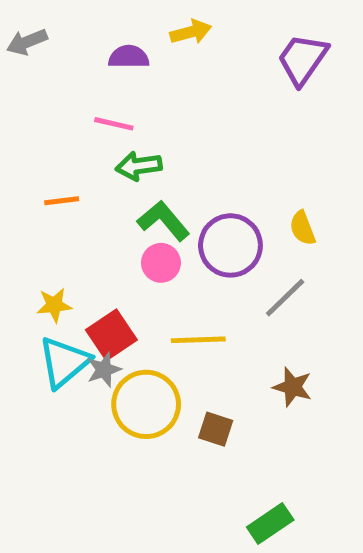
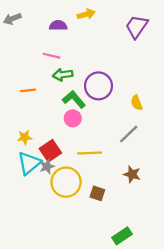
purple circle: (230, 245) -> (98, 86), moved

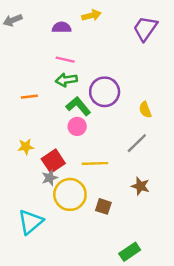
pink line: (51, 56) -> (65, 60), moved
cyan triangle: (29, 163) -> (31, 222), moved

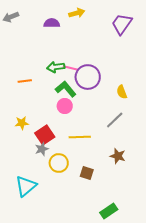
pink line: (65, 60) -> (71, 68), moved
yellow circle: (70, 194) -> (59, 163), size x0.7

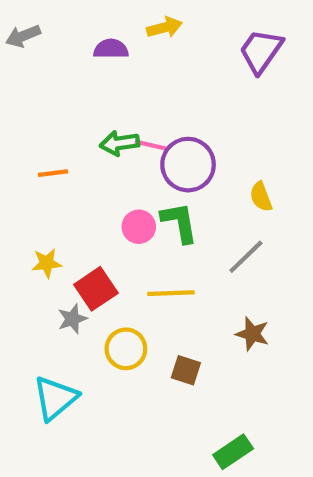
green L-shape: (66, 89) -> (179, 222), moved, turned 30
gray star: (42, 149) -> (72, 319), moved

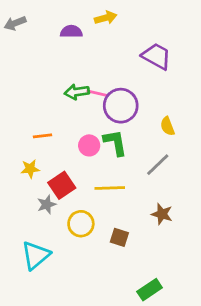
purple trapezoid: (261, 51) -> (156, 56), moved, turned 84
orange line: (53, 173) -> (42, 136), moved

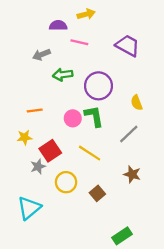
gray arrow: (15, 23) -> (41, 55), moved
pink line: (97, 93) -> (79, 42), moved
yellow line: (110, 188) -> (90, 153), turned 35
brown square: (119, 237) -> (97, 193), turned 32

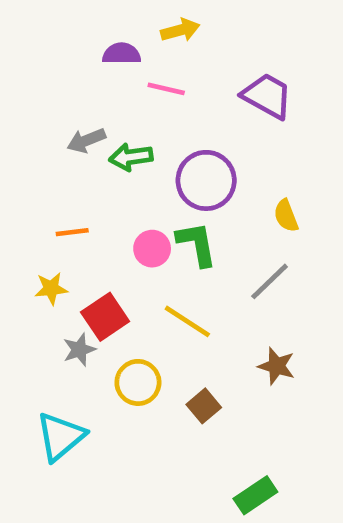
gray arrow: (41, 55) -> (86, 141), moved

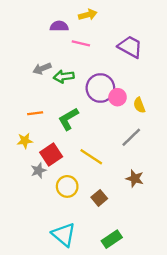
green L-shape: (197, 244) -> (68, 119), moved, turned -110
pink circle: (152, 249) -> (118, 97), moved
cyan triangle: (60, 437) -> (64, 235), moved, turned -40
green rectangle: (255, 495) -> (112, 239), moved

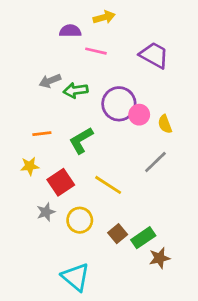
gray star: (39, 170) -> (46, 212), moved
brown star: (135, 178) -> (159, 258), moved, turned -30
green rectangle: (112, 239) -> (143, 238), moved

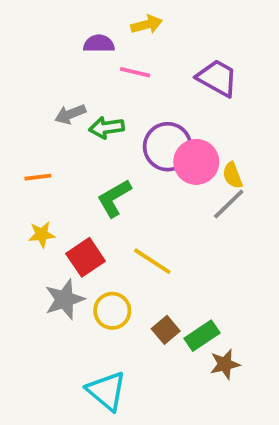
pink circle: (139, 115) -> (196, 162), size x1.5
orange line: (42, 134) -> (38, 177), moved
gray line: (155, 162) -> (229, 204), moved
gray star: (46, 212) -> (65, 299), size x1.5

